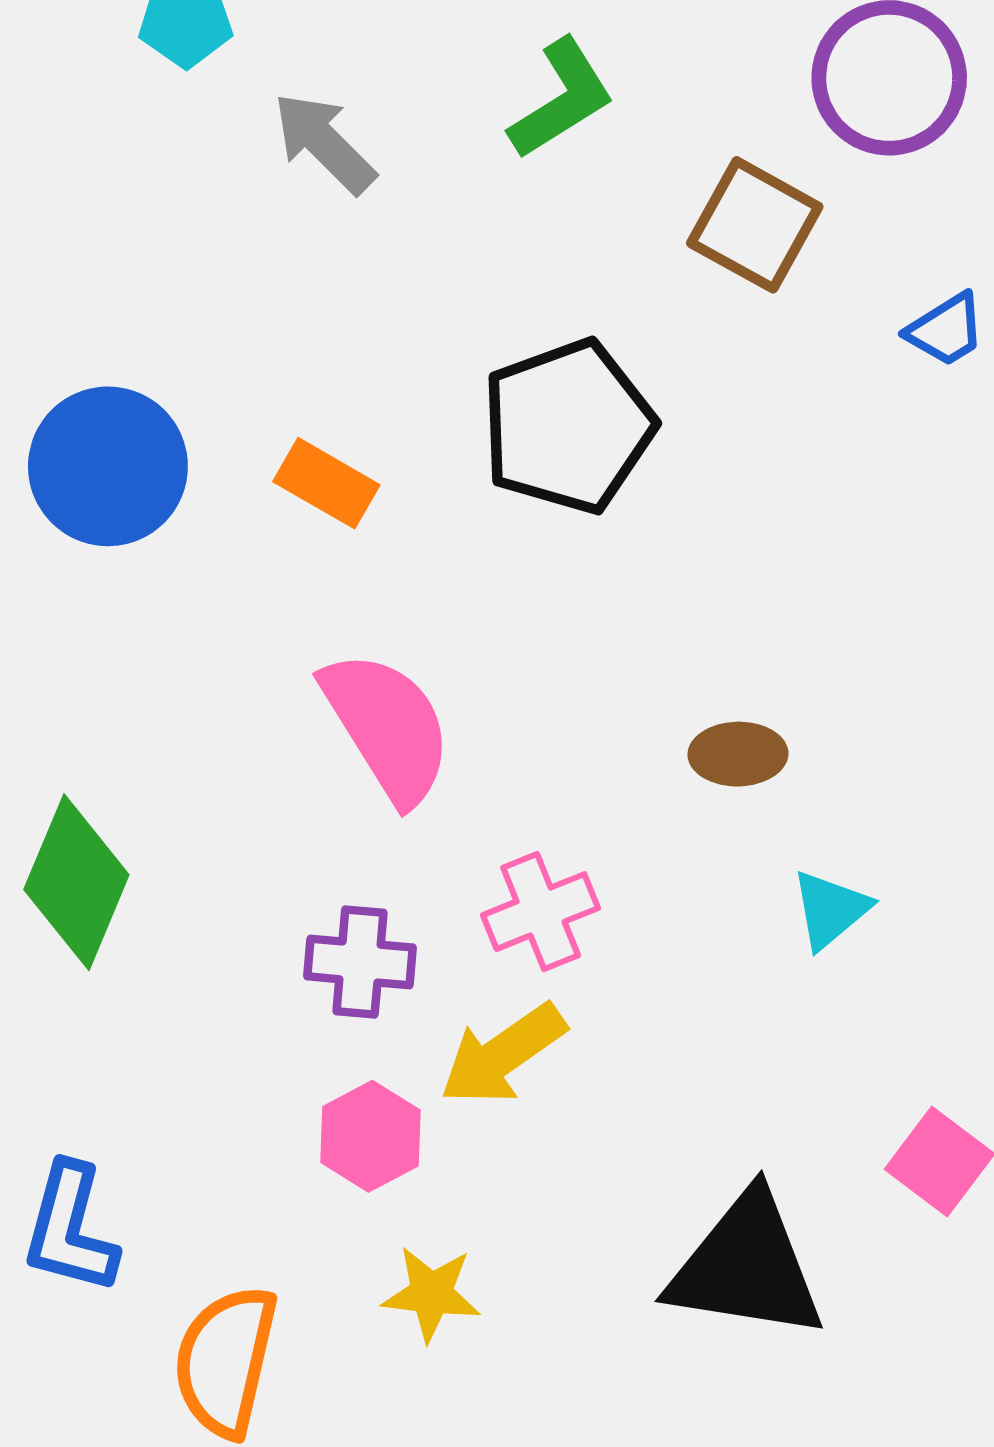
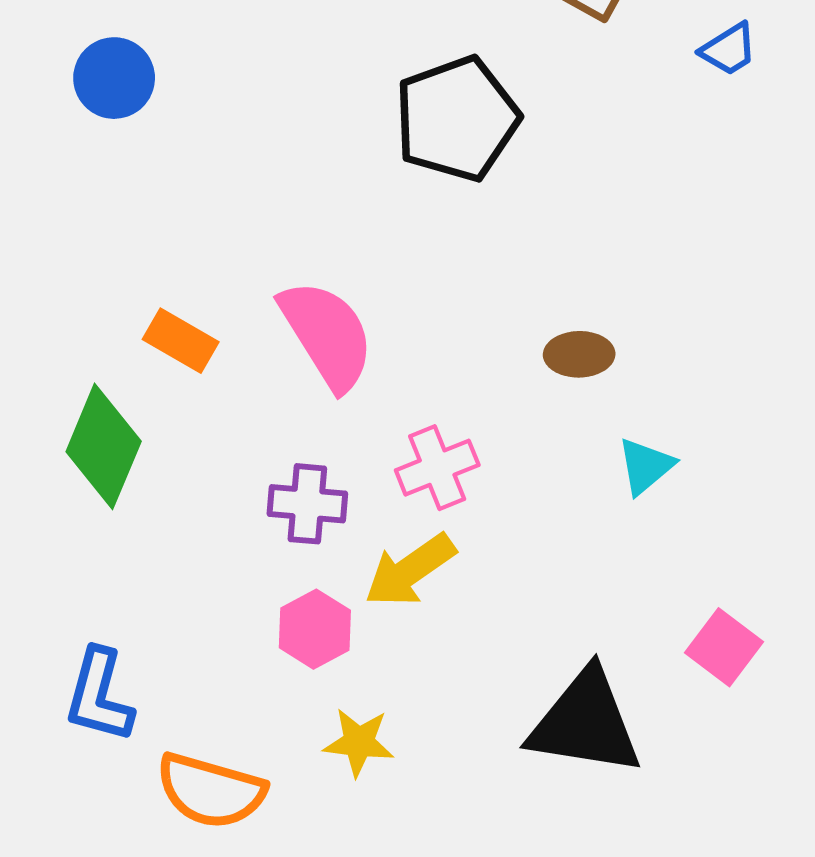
blue circle: (108, 466) -> (114, 78), moved, size x0.7
orange rectangle: (326, 483) -> (181, 341), moved
orange semicircle: (226, 1361) -> (211, 791), turned -87

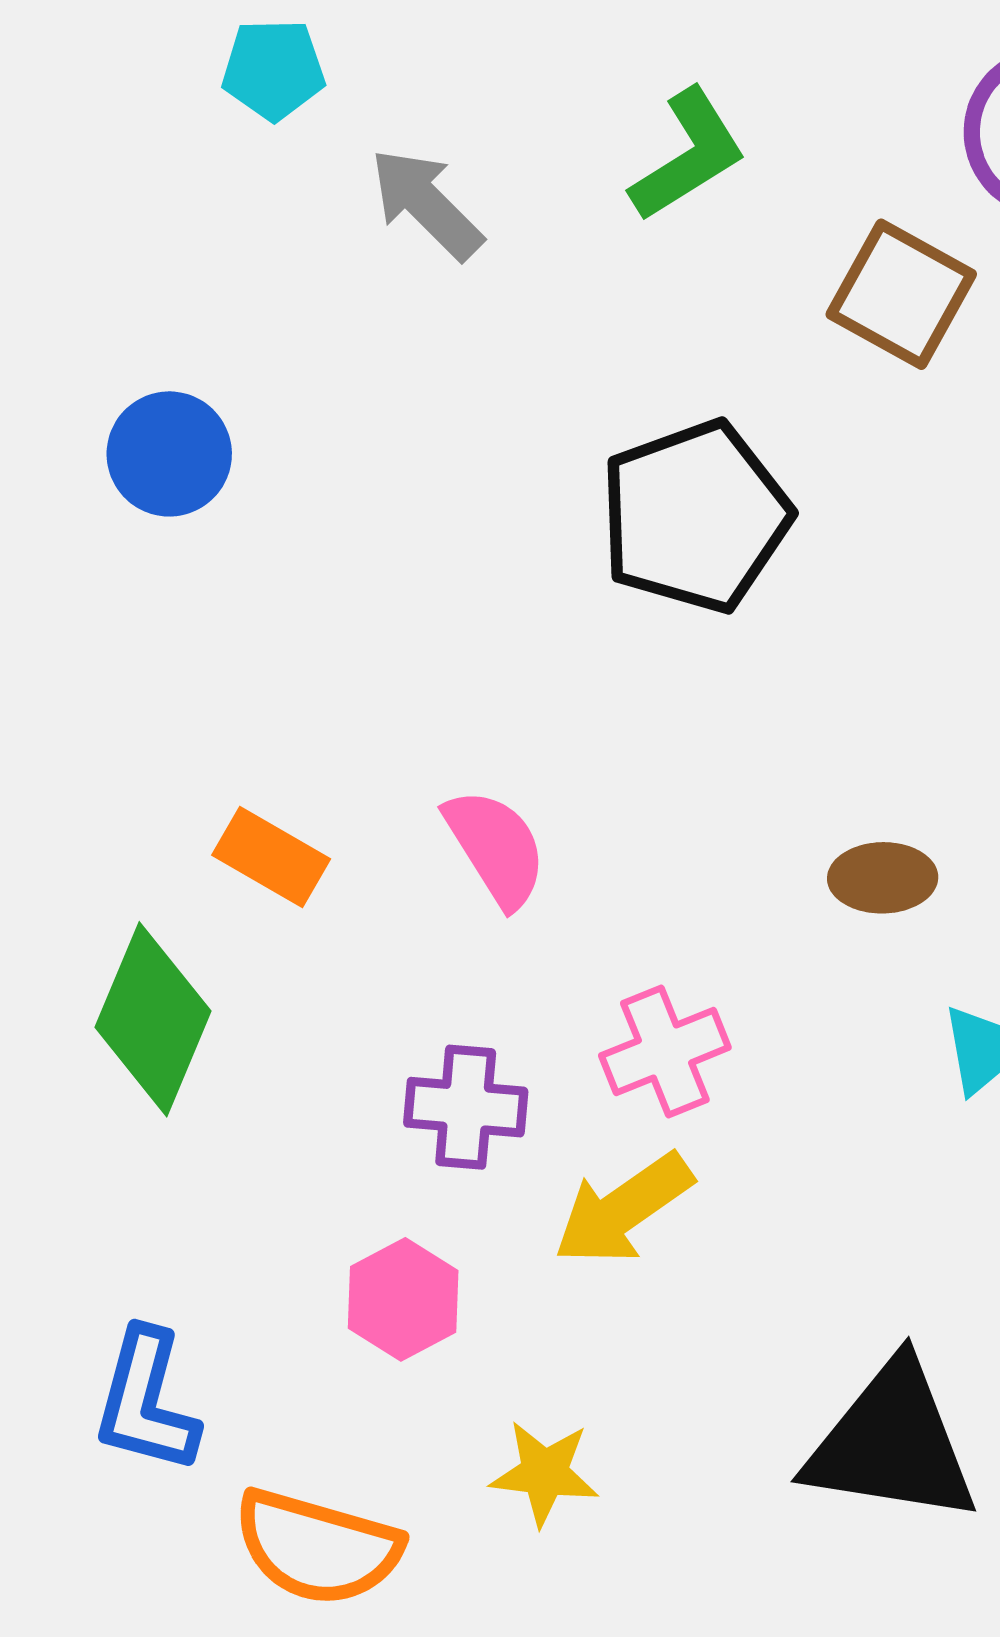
pink semicircle: (327, 335) -> (496, 848), size x0.7
pink hexagon: (315, 629) -> (403, 1299), moved

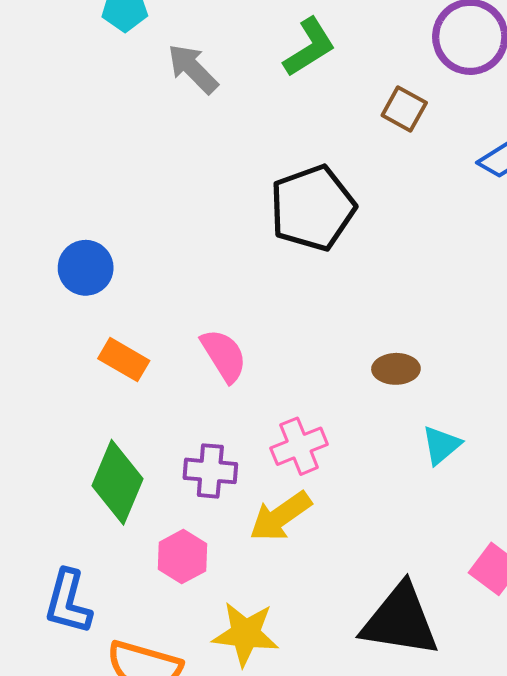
brown square: (901, 294) -> (404, 109), size x0.7
blue circle: (169, 454) -> (86, 268), moved
green diamond: (153, 1019) -> (118, 482), moved
yellow star: (544, 1473) -> (245, 634), size x1.4

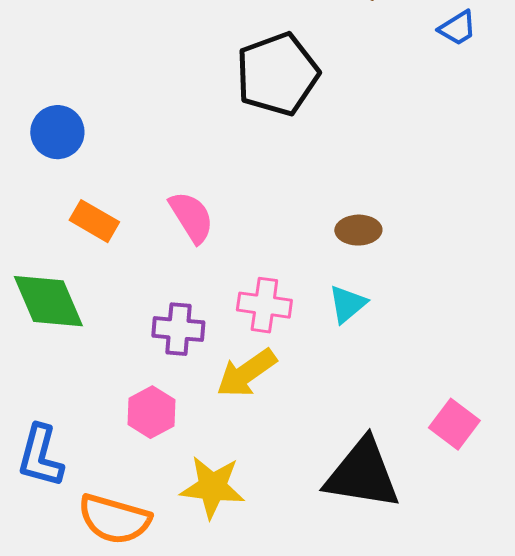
cyan triangle: (441, 445) -> (347, 304), moved
pink cross: (299, 446) -> (264, 305), turned 30
green diamond: (118, 482) -> (48, 301), moved, turned -46

